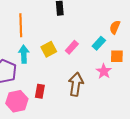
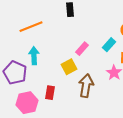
orange line: (21, 25) -> (31, 27), turned 70
yellow square: (49, 49) -> (69, 67), moved

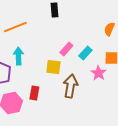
cyan rectangle: (109, 45) -> (85, 53), moved
yellow square: (69, 67) -> (53, 67), turned 35

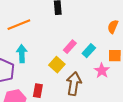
yellow square: (53, 67) -> (57, 65), turned 35

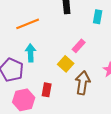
cyan rectangle: (89, 51) -> (98, 17), moved, turned -32

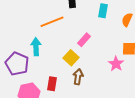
orange line: (28, 24) -> (52, 22), moved
brown arrow: (83, 83) -> (78, 77), moved, size x0.7

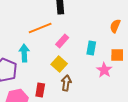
cyan rectangle: (103, 11) -> (91, 48), moved
pink rectangle: (84, 40) -> (62, 41), moved

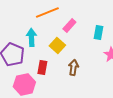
yellow square: (59, 64) -> (57, 45), moved
red rectangle: (40, 90) -> (42, 67), moved

